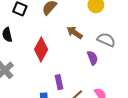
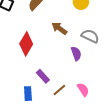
purple rectangle: (59, 82) -> (43, 76), turned -32

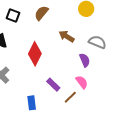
pink semicircle: (83, 90) -> (82, 82), moved
blue rectangle: (28, 94) -> (32, 103), moved

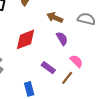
red diamond: (35, 54) -> (26, 39), turned 50
purple semicircle: (85, 60) -> (62, 39), moved

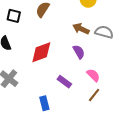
brown arrow: (55, 18) -> (81, 29), moved
brown line: (67, 78) -> (94, 95), moved

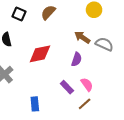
purple semicircle: (79, 52) -> (77, 59), turned 40
purple rectangle: (64, 82) -> (67, 87), moved

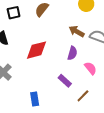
black square: (19, 14) -> (14, 13), turned -32
pink semicircle: (87, 84) -> (90, 68), moved

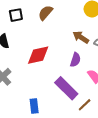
purple rectangle: (65, 81) -> (66, 88), size x1.6

